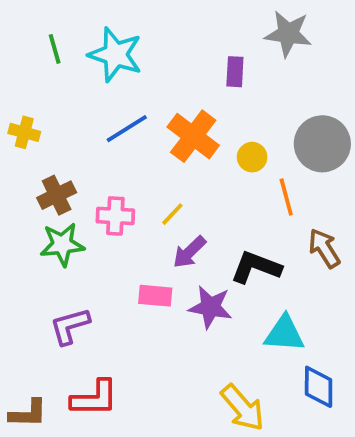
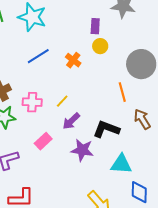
orange cross: (193, 136) -> (73, 60), size x0.6
yellow circle: (252, 157) -> (100, 46), moved
pink rectangle: (155, 296) -> (43, 141), moved, turned -48

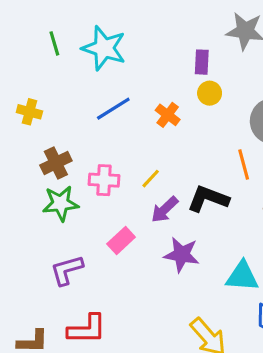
black L-shape: (106, 129) -> (208, 199), moved

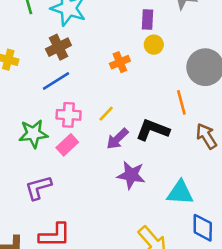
blue line: (113, 109) -> (56, 81), moved
orange cross: (168, 115) -> (120, 62), turned 30
brown cross: (56, 163) -> (58, 47), moved
pink rectangle: (121, 241) -> (67, 145), moved

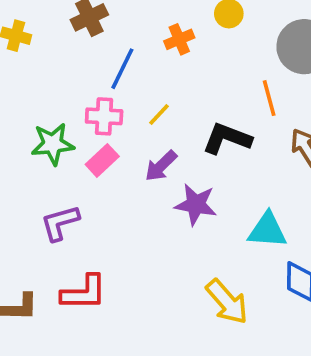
blue line: (56, 81) -> (122, 69), moved, turned -32
purple arrow: (117, 139) -> (161, 166), moved

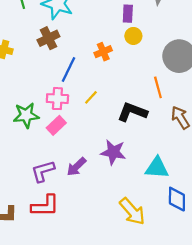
purple arrow: (161, 166) -> (76, 167), moved
purple L-shape: (60, 223) -> (43, 171), moved

